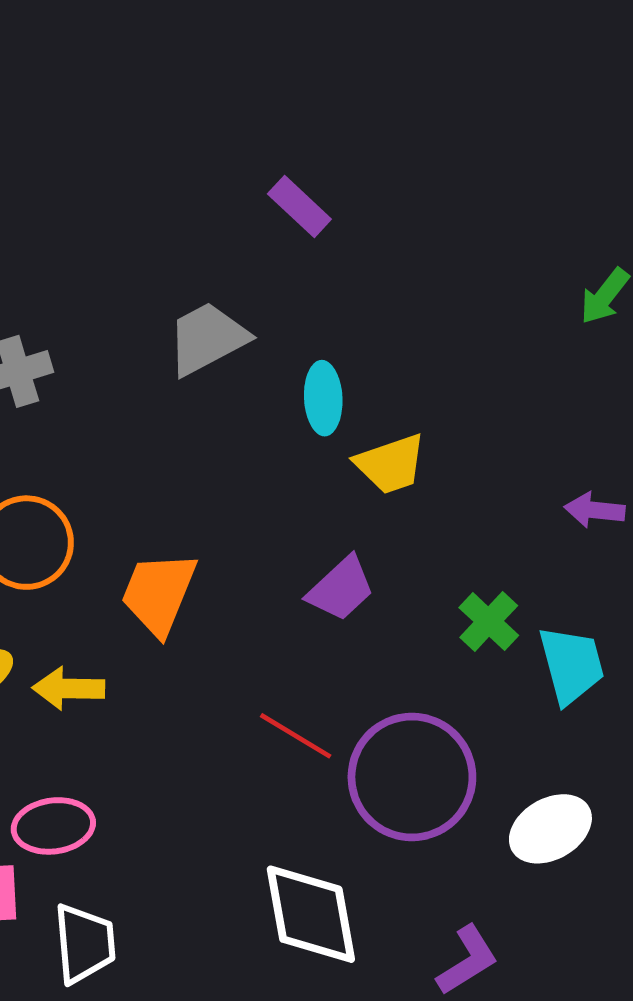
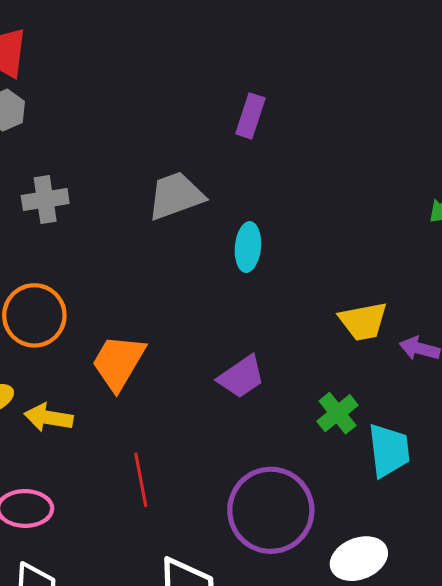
purple rectangle: (299, 207) -> (250, 116), turned 57
yellow trapezoid: (391, 464) -> (363, 321), moved
red line: (296, 736) -> (141, 480), moved, turned 40

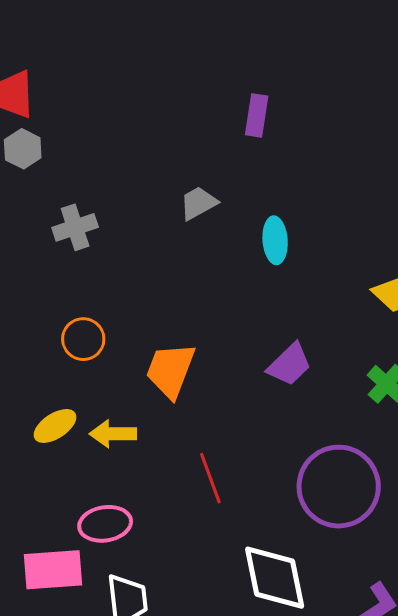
gray trapezoid: (176, 196) -> (198, 203), size x0.7
orange circle: (34, 315) -> (83, 339), size x0.7

